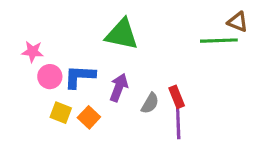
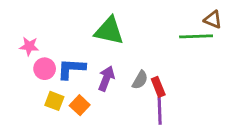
gray semicircle: (150, 103) -> (140, 80), moved

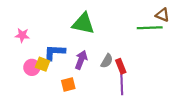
pink circle: (45, 69) -> (32, 67), moved
yellow square: (54, 101) -> (43, 64), moved
orange square: (80, 105) -> (68, 84), moved, turned 32

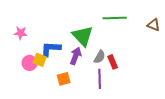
brown triangle: (162, 15) -> (154, 25), moved
green triangle: (83, 23) -> (83, 36), moved, turned 35
green line: (150, 28) -> (115, 18), moved
purple line: (122, 84) -> (100, 79), moved

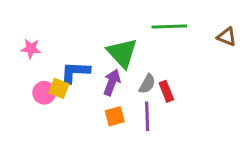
orange square: (64, 79) -> (115, 116), moved

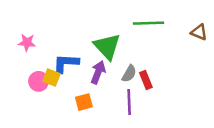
orange square: (115, 116) -> (84, 102), moved

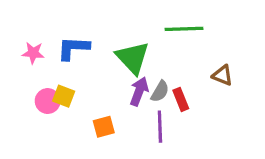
brown triangle: (199, 32) -> (223, 75), moved
blue L-shape: (66, 63) -> (73, 48), moved
purple arrow: (98, 72) -> (139, 91), moved

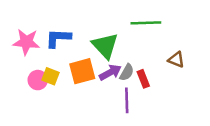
pink star: (33, 53) -> (26, 42), size x1.5
purple arrow: (139, 91) -> (110, 72), turned 40
orange square: (104, 127) -> (82, 71), moved, size x1.5

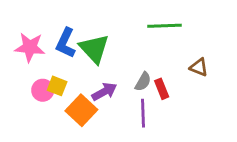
blue L-shape: (58, 38) -> (66, 43), turned -68
green triangle: (105, 46) -> (94, 49), moved
orange square: (82, 71) -> (81, 110), moved, turned -32
purple arrow: (110, 72) -> (104, 92), moved

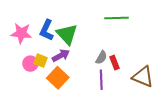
brown triangle: (199, 67) -> (143, 77), moved, size x1.6
purple arrow: (104, 92) -> (61, 55), moved

